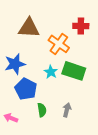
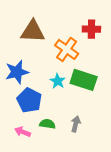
green semicircle: (42, 110) -> (47, 124), turned -72
pink arrow: (11, 118) -> (23, 132), moved

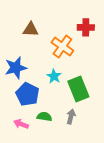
brown triangle: (33, 31) -> (31, 30), size x0.7
green rectangle: (84, 80) -> (78, 89), moved, turned 50

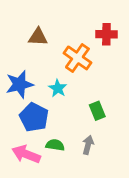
cyan star: (54, 76) -> (58, 88), moved
green rectangle: (78, 89) -> (97, 111), size x0.6
pink arrow: (21, 124) -> (26, 154), size x1.5

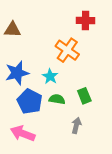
red cross: (106, 34) -> (85, 20), moved
brown triangle: (38, 37) -> (12, 30), moved
green semicircle: (55, 145) -> (57, 99), moved

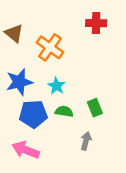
brown triangle: (12, 30) -> (14, 33), turned 36
orange cross: (67, 50) -> (50, 47), moved
blue pentagon: (30, 101) -> (33, 114), turned -30

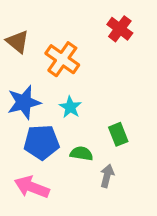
red cross: (96, 23) -> (120, 29), turned 36
green semicircle: (64, 111) -> (81, 154), moved

